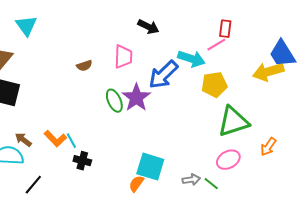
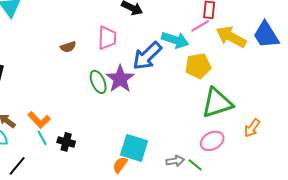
yellow arrow: (268, 72) -> (231, 37), moved, turned 44
cyan line: (71, 141) -> (42, 138), moved

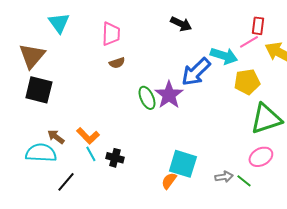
pink trapezoid: (107, 38) -> (111, 34), moved

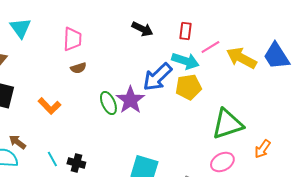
red rectangle: (258, 26) -> (185, 31), moved
yellow pentagon: (247, 82) -> (188, 87), moved
orange L-shape: (88, 136) -> (49, 106), moved

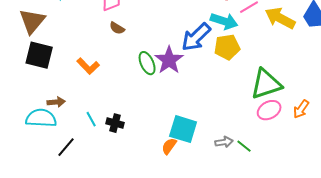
brown semicircle: (78, 68) -> (117, 28), turned 49
brown arrow: (17, 142) -> (56, 102), turned 138
pink ellipse: (222, 162) -> (269, 110), moved

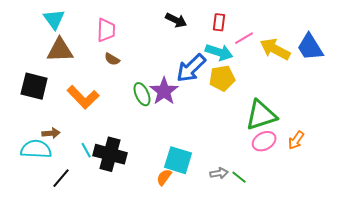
brown triangle: (32, 21) -> (60, 50), moved, turned 48
orange L-shape: (88, 66) -> (83, 97), size x1.4
black cross: (115, 123) -> (110, 154), size x1.8

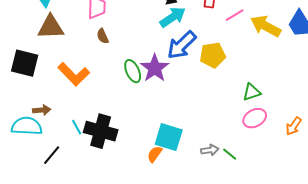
cyan arrow: (219, 52) -> (173, 17), moved, turned -52
brown semicircle: (112, 59) -> (103, 36), turned 35
green triangle: (261, 115) -> (252, 92), size x0.6
orange arrow: (296, 140) -> (294, 126), moved

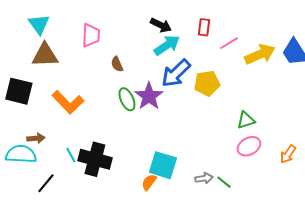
yellow arrow: (266, 26) -> (260, 54), turned 128
brown semicircle: (103, 36) -> (117, 64), moved

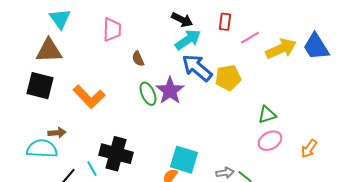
brown triangle: (45, 55) -> (49, 51), moved
blue arrow: (176, 73) -> (197, 68), turned 84
cyan line: (71, 155) -> (92, 169), moved

